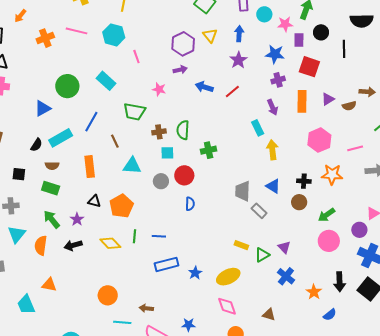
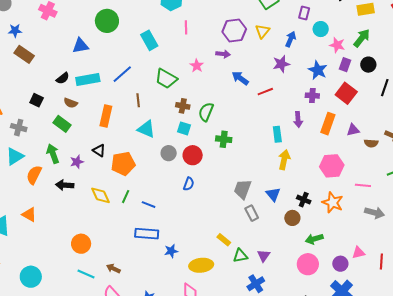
green circle: (67, 86) -> (107, 21), moved

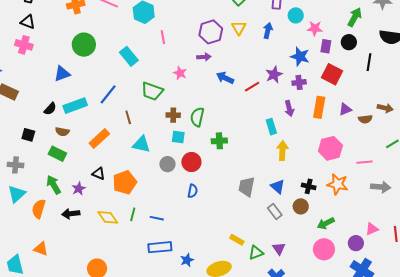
green arrow: (362, 38) -> (355, 17), moved
purple star: (281, 64) -> (274, 75), moved
orange rectangle: (106, 116) -> (99, 138), turned 45
gray rectangle: (252, 213) -> (275, 212), moved

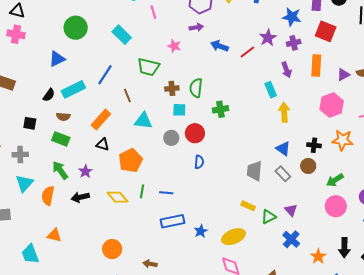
purple triangle: (345, 109) -> (343, 75), moved
black triangle: (99, 173) -> (103, 144), moved
gray trapezoid: (247, 187) -> (254, 171), moved

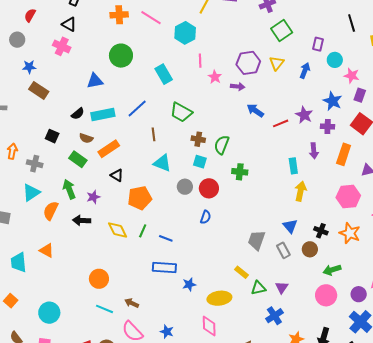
purple star: (268, 38) -> (304, 115), turned -30
pink star: (174, 46) -> (215, 77), moved
orange rectangle: (101, 119) -> (109, 149), moved

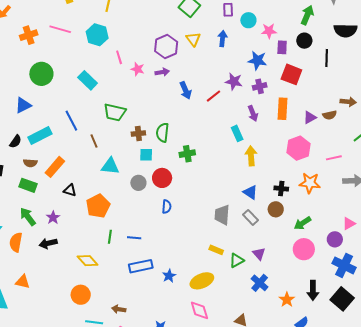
blue line: (137, 109) -> (71, 121), turned -60
blue arrow: (255, 110) -> (186, 90), turned -132
yellow diamond: (118, 230) -> (88, 261), moved

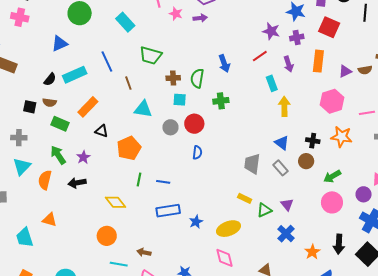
blue arrow: (186, 90) -> (224, 63), moved
red line: (213, 96) -> (260, 56), moved
brown semicircle: (30, 163) -> (50, 102), moved

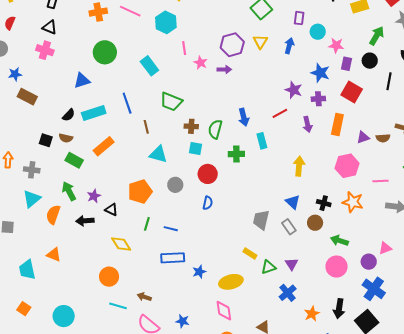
cyan rectangle: (272, 83) -> (262, 141), moved
gray circle: (170, 127) -> (175, 185), moved
black triangle: (102, 131) -> (111, 210), moved
green arrow: (332, 176) -> (339, 241), turned 42

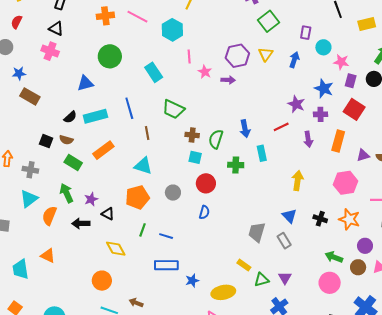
cyan triangle: (158, 154) -> (143, 166), moved
brown circle: (315, 223) -> (358, 267), moved
purple circle: (369, 262) -> (365, 246), moved

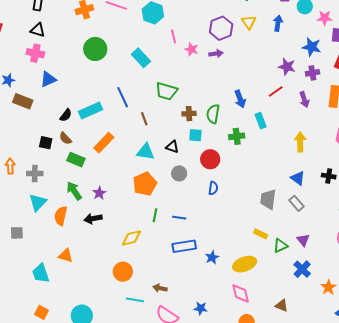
blue triangle: (85, 83) -> (48, 79), moved
brown semicircle: (66, 140) -> (65, 138), turned 40
black triangle: (108, 214) -> (172, 147), moved
yellow diamond: (116, 249) -> (131, 238), turned -65

